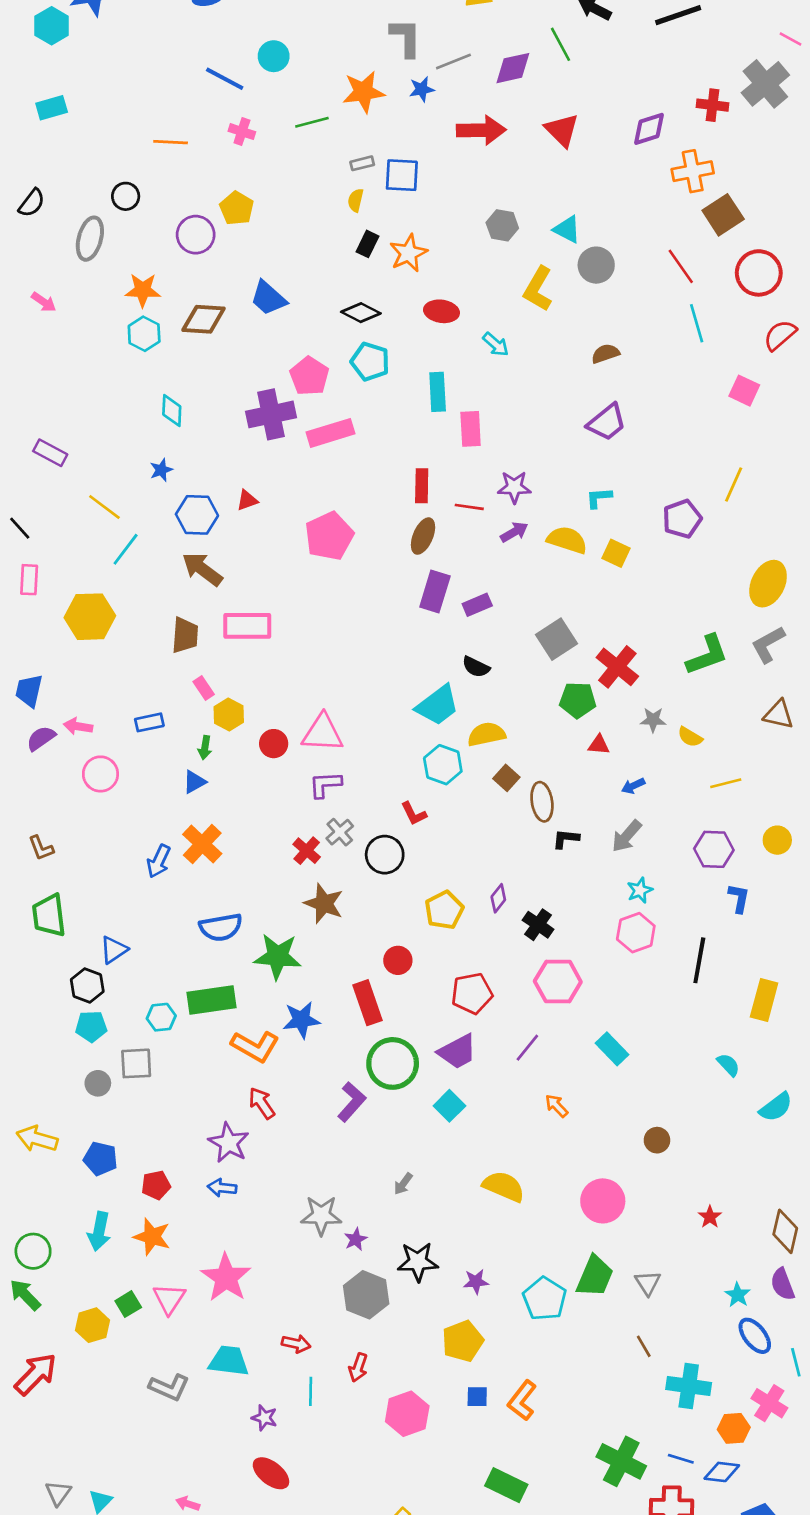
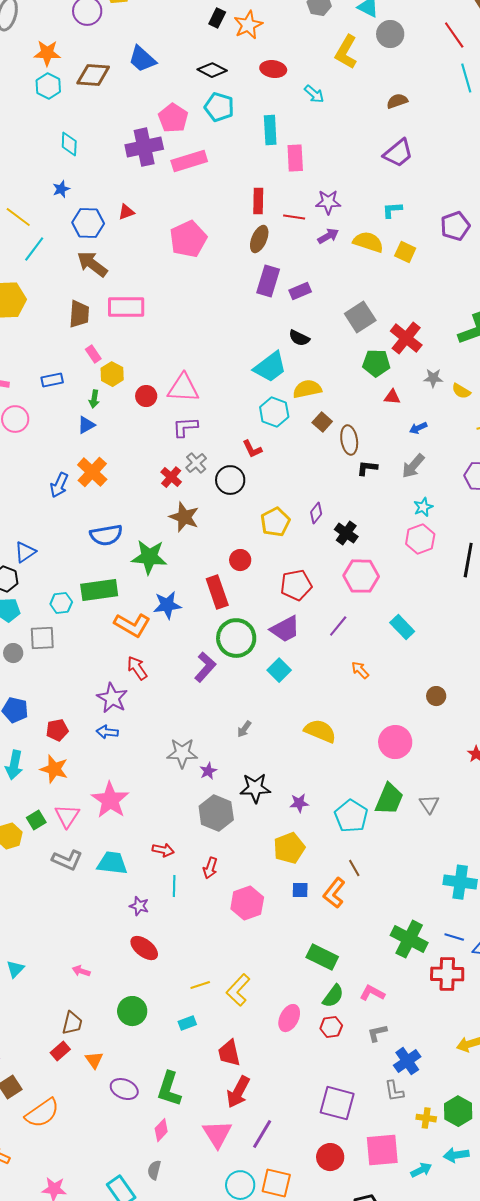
brown line: (644, 1346) -> (354, 868), moved
gray L-shape: (169, 1387) -> (67, 860), moved

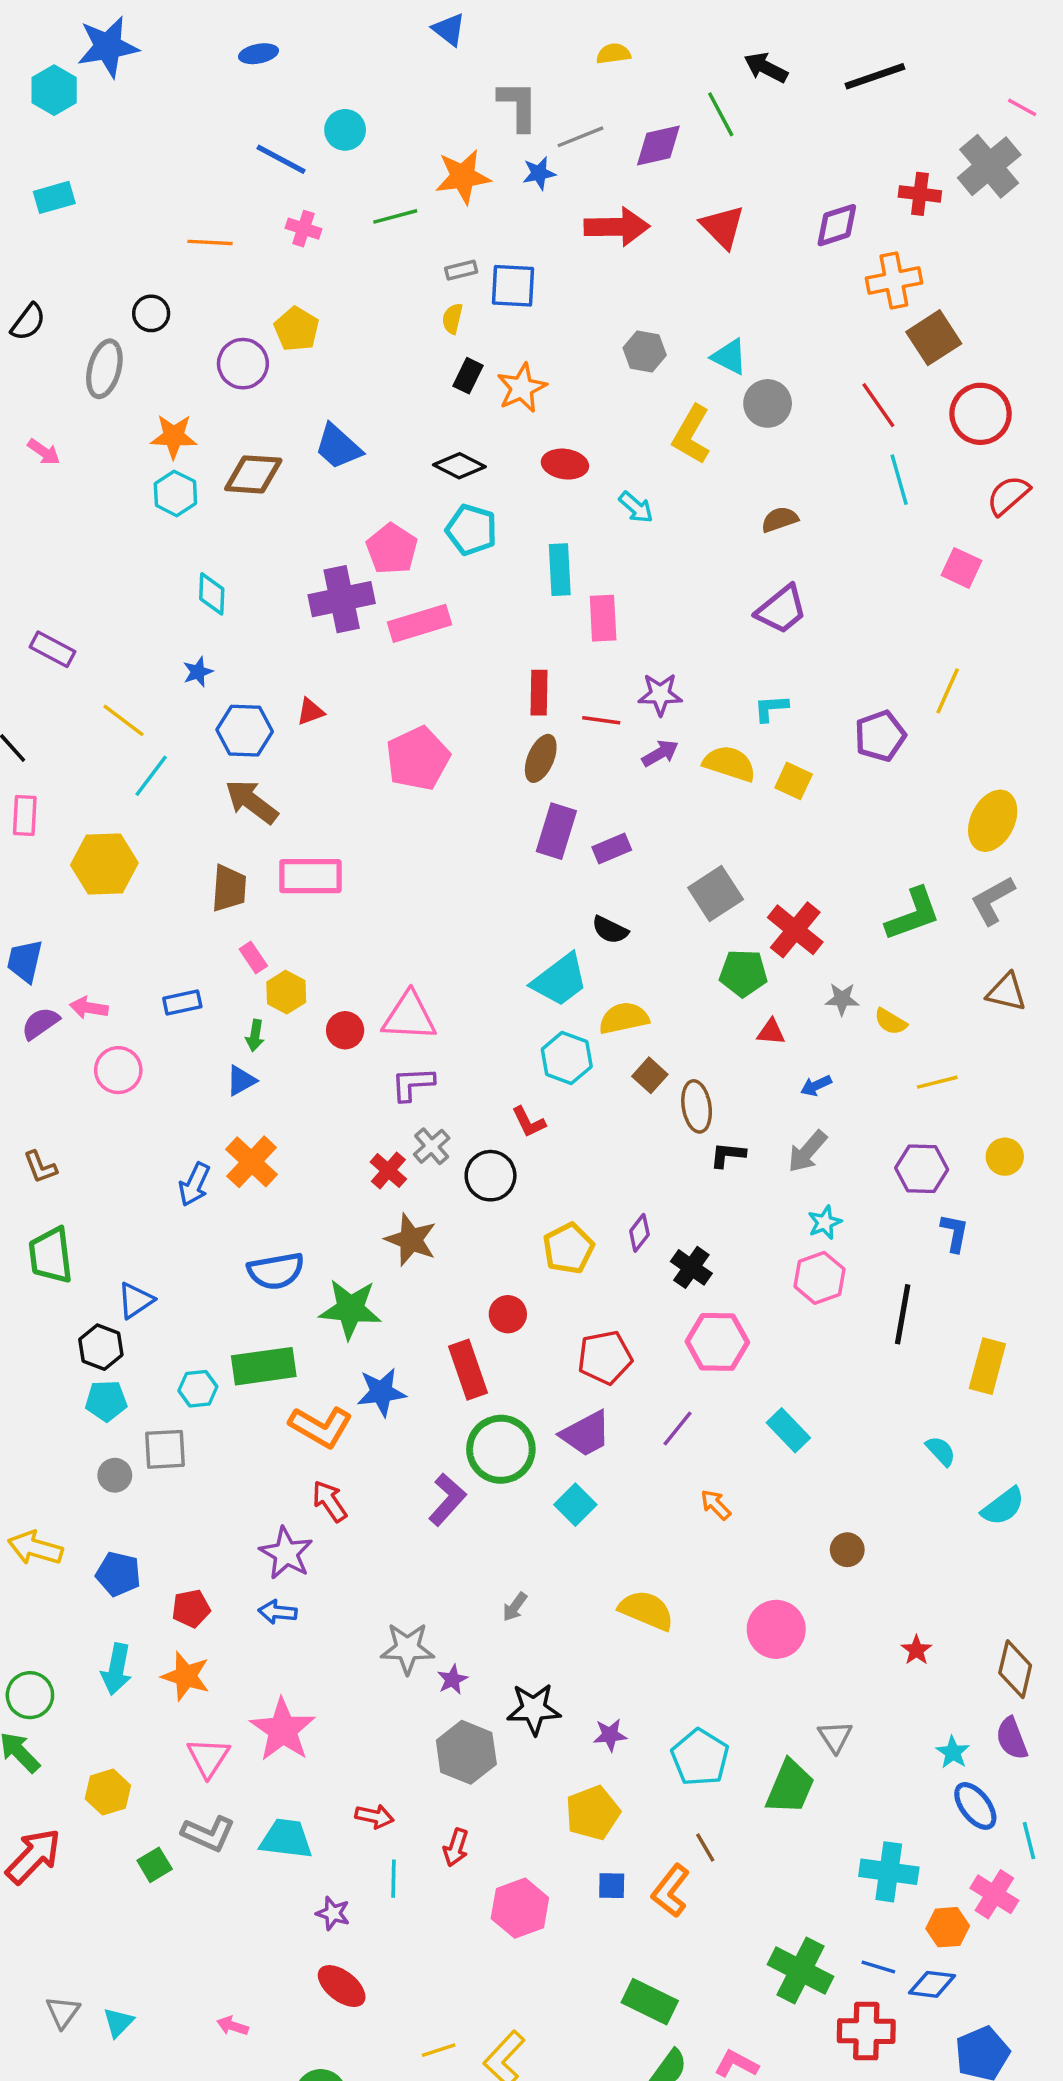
green trapezoid: (389, 799) -> (790, 1787), moved
green square: (36, 820) -> (155, 1865), moved

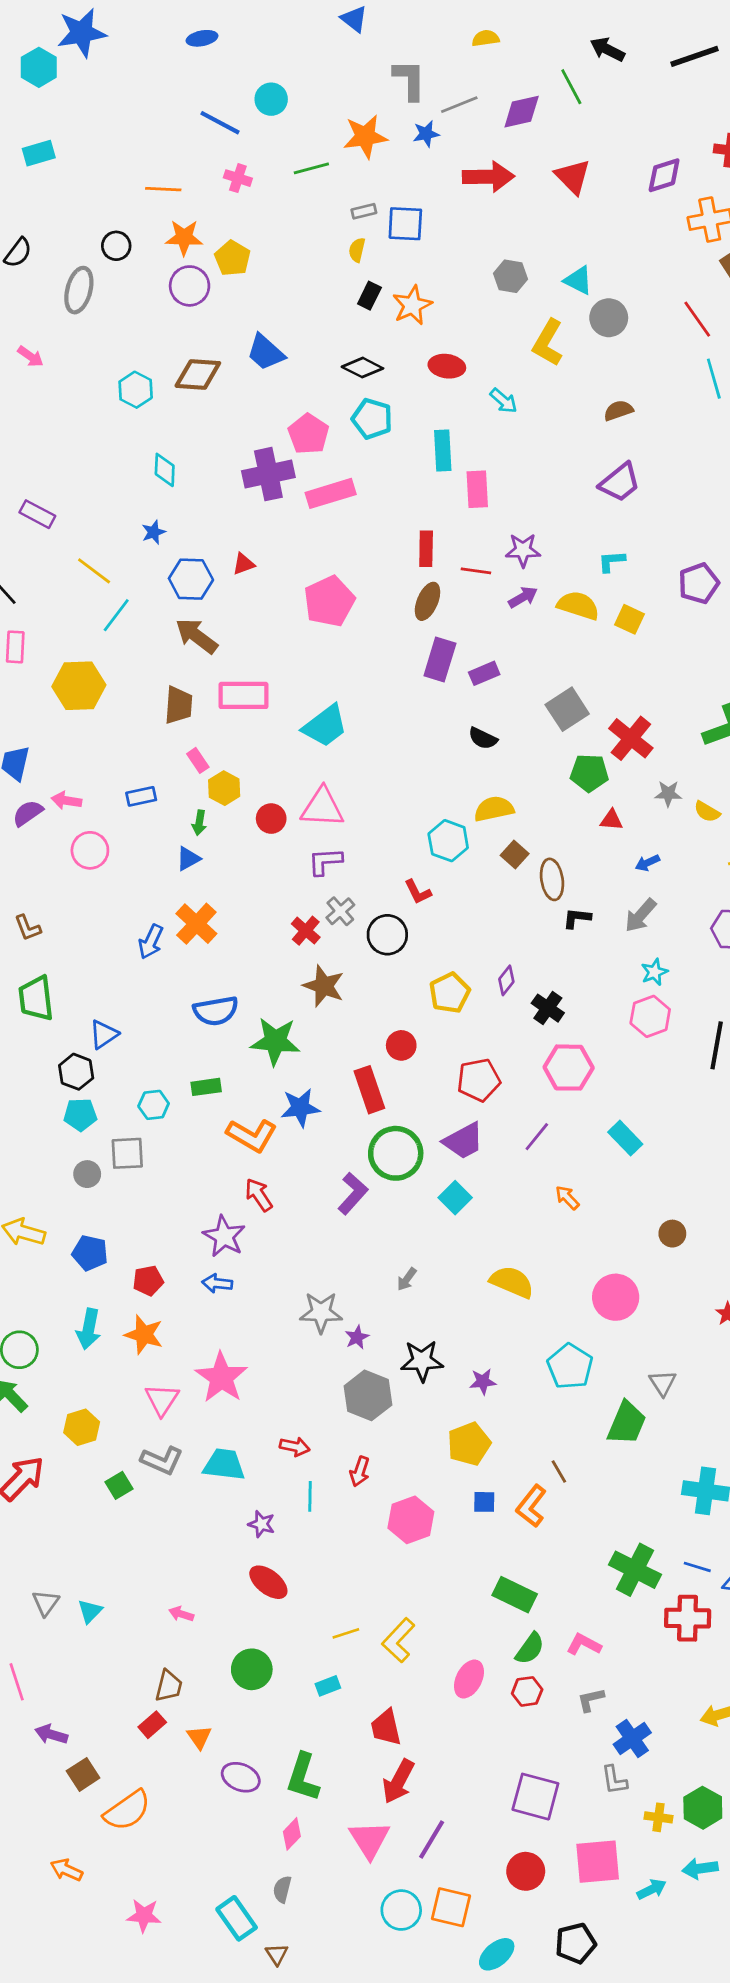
orange star: (174, 436) -> (184, 238), moved
cyan trapezoid: (560, 980) -> (325, 726), moved
green rectangle: (264, 1366) -> (206, 1087), size x0.6
cyan pentagon: (700, 1757) -> (570, 1366), moved

